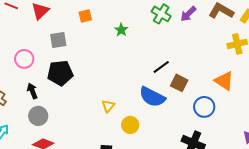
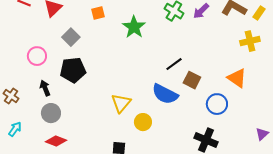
green star: (121, 30) -> (134, 27), size x1.6
gray square: (58, 40) -> (71, 37), turned -36
yellow triangle: (108, 106) -> (121, 103), size x1.5

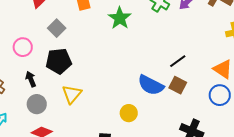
black line: (174, 64) -> (178, 61), moved
brown square: (192, 80) -> (178, 85), moved
yellow triangle: (121, 103) -> (72, 94), moved
blue circle: (217, 104) -> (220, 95), moved

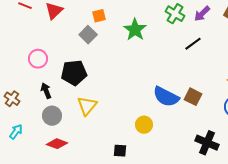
gray square: (57, 28) -> (88, 35), moved
black line: (178, 61) -> (193, 44), moved

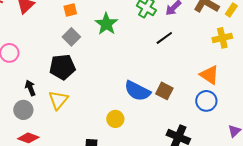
gray square: (88, 35) -> (71, 37), moved
black pentagon: (74, 73) -> (62, 67), moved
black arrow: (46, 91) -> (30, 88), moved

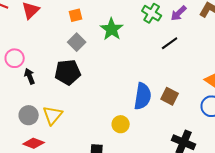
black arrow: (30, 88) -> (30, 76), moved
blue semicircle: (137, 91) -> (143, 96), turned -108
yellow triangle: (58, 100) -> (53, 115), moved

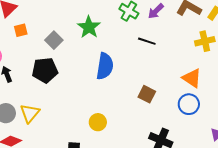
orange square: (76, 15) -> (21, 30), moved
black line: (170, 43) -> (147, 41), turned 54
blue semicircle: (143, 96) -> (105, 66), moved

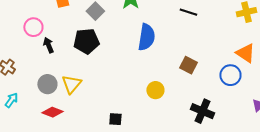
orange triangle: (192, 78) -> (245, 53), moved
yellow circle: (98, 122) -> (155, 90), moved

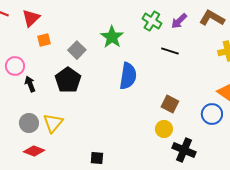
black pentagon: (86, 41) -> (68, 80), turned -30
yellow circle: (155, 90) -> (164, 129), moved

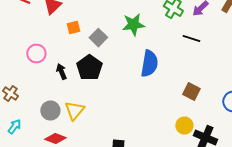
green star: (112, 37) -> (133, 24), turned 30
orange square: (44, 40) -> (73, 28), moved
black arrow: (30, 84) -> (61, 72), moved
yellow circle: (164, 129) -> (184, 126), moved

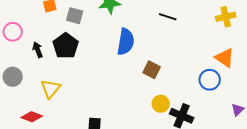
gray square: (98, 38) -> (75, 16), turned -30
brown square: (191, 92) -> (152, 70), moved
gray circle: (50, 110) -> (13, 77), moved

